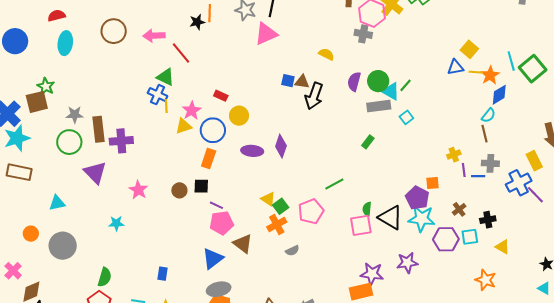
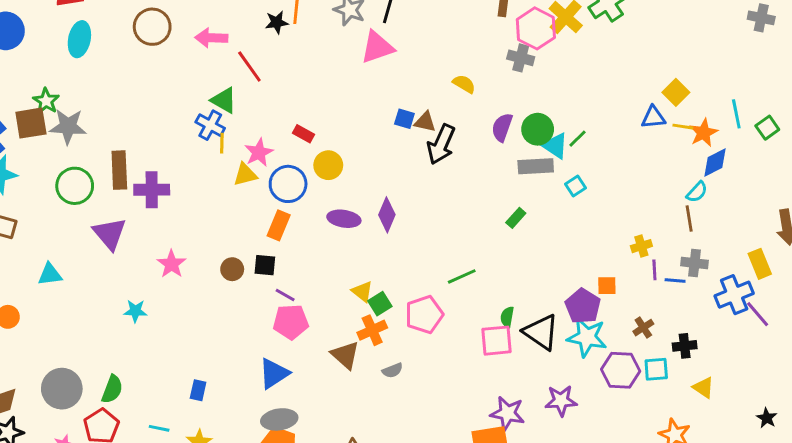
green square: (533, 69) -> (767, 128), size x0.6
gray star: (75, 115) -> (68, 126), moved, size x1.4
brown triangle: (243, 244) -> (345, 355), moved
gray circle: (63, 246) -> (62, 389), moved

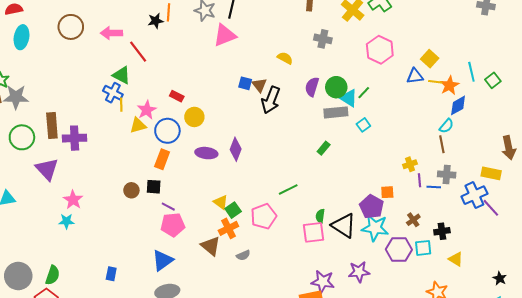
pink hexagon: (536, 28) -> (380, 50), moved
brown triangle: (425, 122) -> (259, 85), turned 42
pink star: (171, 264) -> (73, 200), moved
yellow rectangle: (760, 264) -> (491, 173), turned -54

